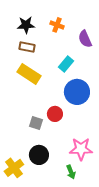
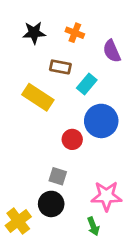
brown rectangle: (27, 47) -> (60, 67), moved
red circle: (55, 114) -> (72, 139), moved
gray square: (36, 123) -> (58, 176), moved

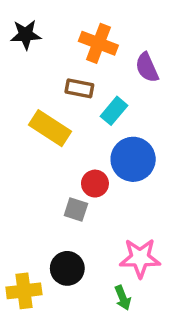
black star: (34, 33) -> (26, 35), moved
orange cross: (75, 33) -> (98, 43), size x1.5
gray square: (58, 176) -> (76, 210), moved
yellow cross: (18, 221) -> (24, 291), turned 30

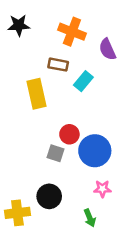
yellow rectangle: (50, 128) -> (36, 94), turned 44
blue circle: (133, 159) -> (95, 151), moved
pink star: (140, 258) -> (102, 189), size x0.6

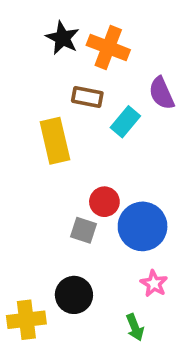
black star: (19, 25) -> (63, 38), moved, turned 30
purple semicircle: (107, 49) -> (162, 93), moved
pink star: (102, 189) -> (154, 284), turned 30

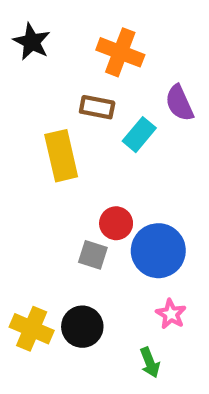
black star: (63, 38) -> (32, 42), moved
yellow cross: (26, 320) -> (32, 329), moved, turned 30

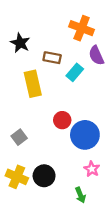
black star: (32, 42) -> (20, 43), moved
orange cross: (120, 52) -> (82, 28), moved
gray square: (93, 255) -> (19, 137), moved, turned 35

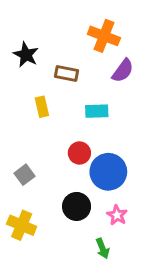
purple semicircle: (96, 55) -> (123, 71), turned -120
cyan rectangle: (75, 72) -> (97, 111), moved, turned 48
yellow rectangle: (33, 84) -> (42, 107), size x0.6
black circle: (44, 176) -> (77, 206), moved

